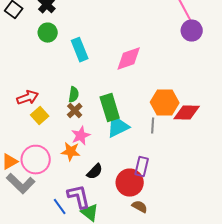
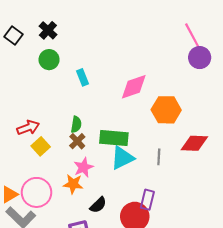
cyan rectangle: (80, 50) -> (83, 77), size x0.7
orange hexagon: (165, 103) -> (166, 110), moved
green rectangle: (110, 108) -> (114, 138), turned -68

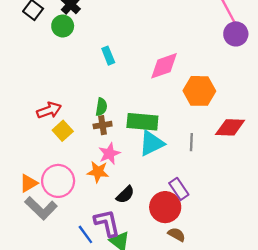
green circle: (49, 60) -> (63, 26), moved
brown cross: (77, 141) -> (103, 125), turned 35
purple rectangle: (147, 200) -> (179, 189), turned -48

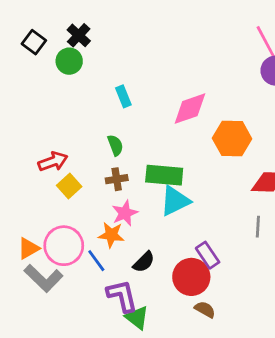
green semicircle: (101, 107) -> (115, 145), moved, turned -30
gray line: (191, 142) -> (258, 227), moved
blue line: (85, 234) -> (96, 261), moved

